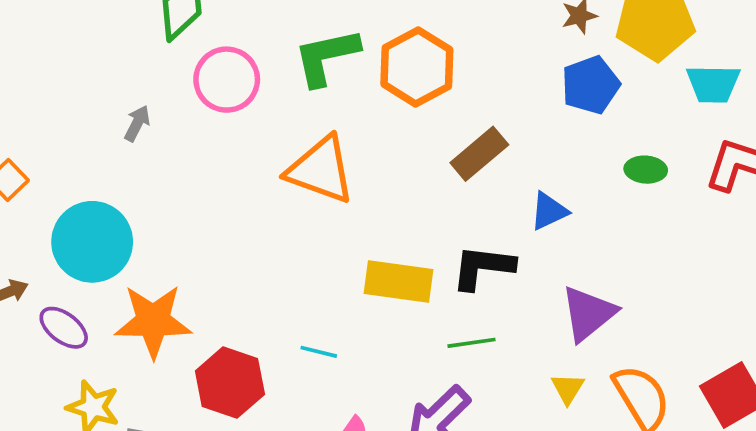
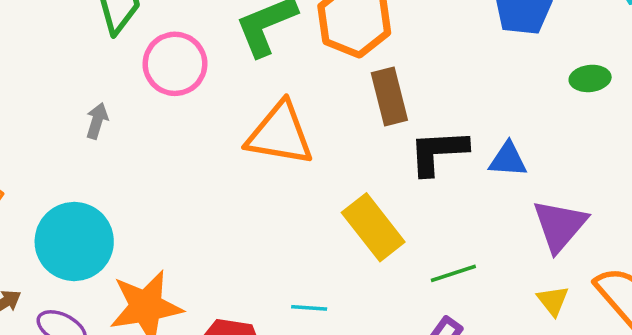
brown rectangle: (479, 154) -> (389, 97), moved, turned -54
blue triangle: (549, 211) -> (508, 160), moved, turned 39
black L-shape: (483, 267) -> (438, 152), moved
yellow rectangle: (399, 282) -> (373, 227), turned 54

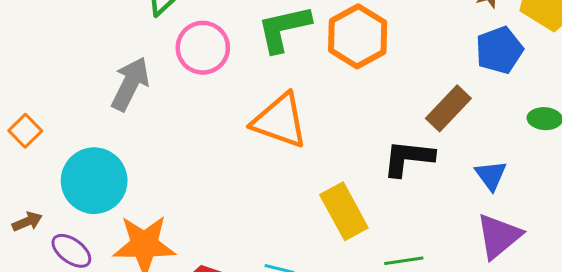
brown rectangle: (389, 97) -> (448, 108), moved, turned 48
gray arrow: (97, 121) -> (130, 84), size x1.8
blue triangle: (508, 160) -> (491, 175), moved, turned 40

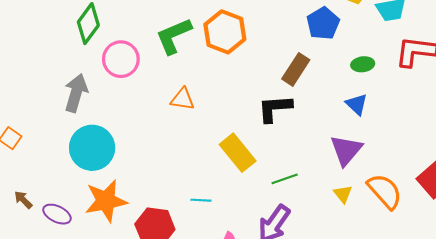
orange triangle: (280, 121) -> (183, 99), size x0.6
blue triangle: (491, 175) -> (357, 104), moved
cyan circle: (94, 181) -> (92, 148), moved
brown arrow: (27, 222) -> (23, 200), turned -102

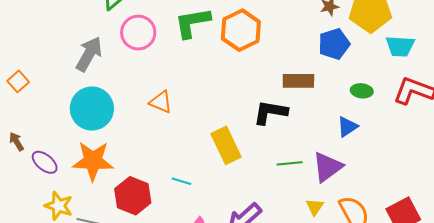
brown rectangle: (296, 69) -> (298, 81), turned 44
orange triangle: (183, 99) -> (161, 102), moved
blue triangle: (357, 104) -> (347, 127), turned 30
green line: (285, 179) -> (290, 163), moved

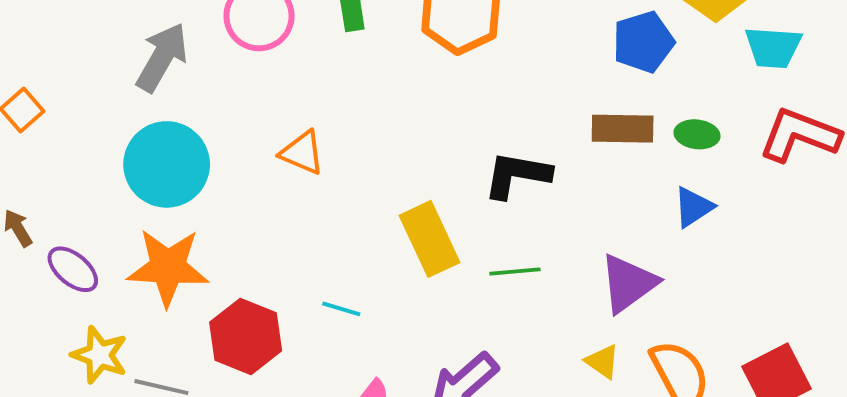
brown rectangle: (298, 81) -> (623, 129), moved
blue triangle: (347, 127) -> (693, 207), moved
green line: (290, 163) -> (515, 272), moved
yellow triangle: (315, 207) -> (602, 362), turned -30

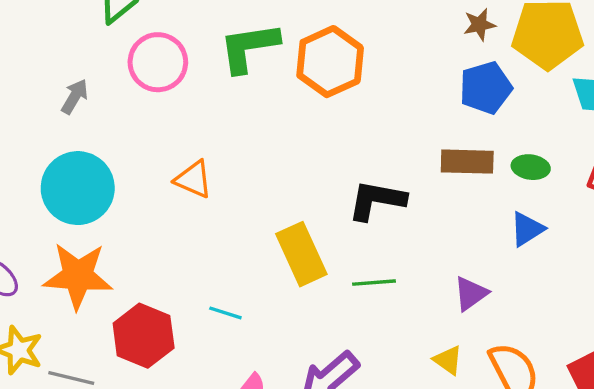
gray arrow: (162, 57) -> (75, 97), size x0.6
purple triangle: (628, 283) -> (471, 294), size x0.7

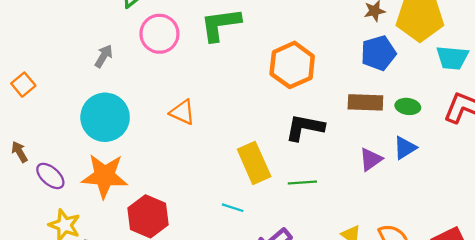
orange hexagon: (330, 62) -> (292, 65), moved
purple triangle: (471, 294) -> (371, 159), moved
cyan line: (225, 313) -> (233, 208), moved

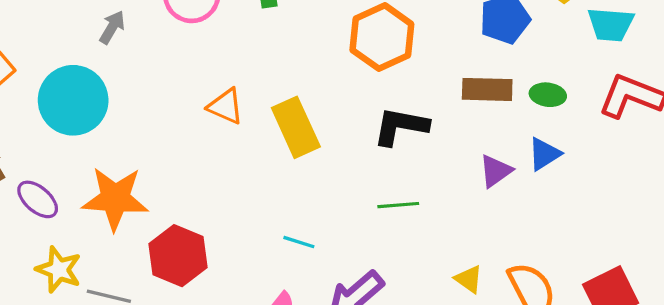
cyan circle: (105, 117) -> (73, 100), moved
yellow rectangle: (254, 163) -> (296, 127), moved

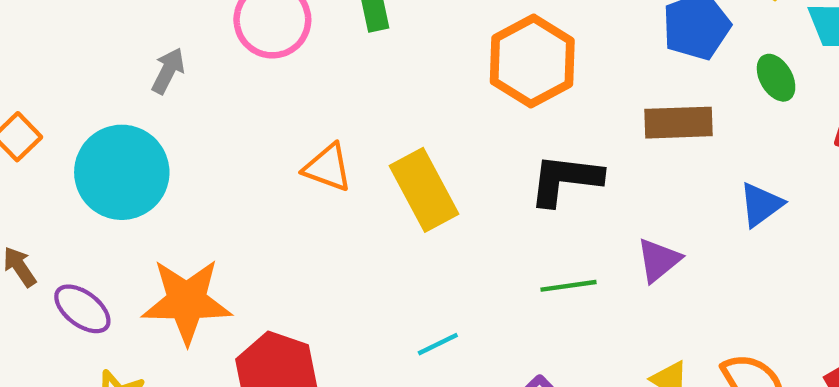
green ellipse: (548, 95) -> (776, 78), moved, turned 56
purple triangle: (496, 171) -> (659, 260), moved
cyan line: (299, 242) -> (438, 344), turned -40

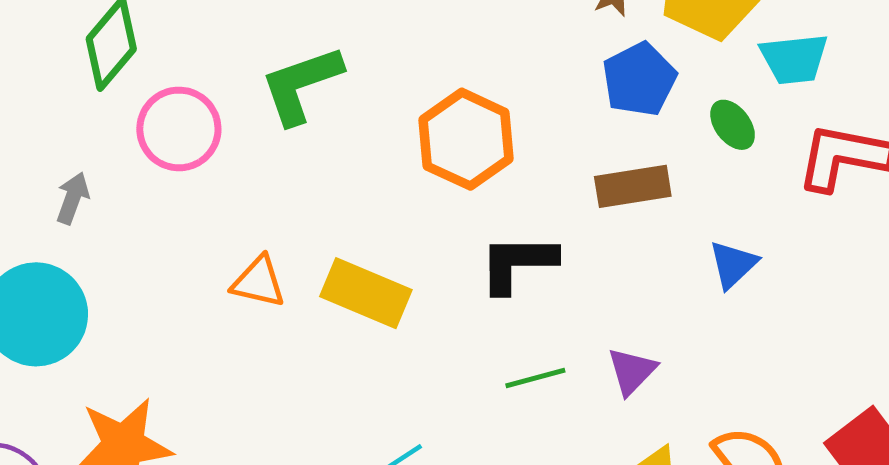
yellow rectangle: (424, 190) -> (366, 293), turned -32
purple triangle: (659, 260) -> (632, 371), moved

